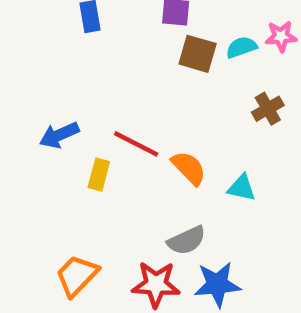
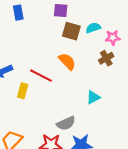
pink star: (281, 36) -> (113, 38), moved
orange semicircle: (189, 168) -> (67, 61), moved
cyan triangle: (241, 188) -> (93, 97), turned -40

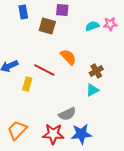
brown square: (71, 31) -> (47, 26), moved
pink star: (113, 38) -> (110, 24), moved
brown cross: (106, 58) -> (96, 71), moved

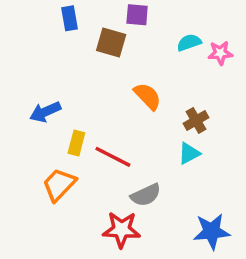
pink star: (110, 24) -> (220, 53), moved
red line: (44, 70) -> (113, 157), moved
orange trapezoid: (17, 130) -> (59, 185), moved
blue star: (81, 134) -> (212, 231), moved

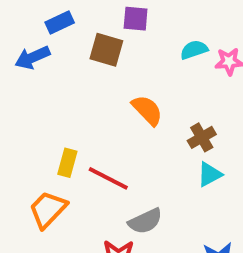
blue rectangle: (70, 18) -> (60, 22), turned 75
blue arrow: (45, 112) -> (32, 58), moved
cyan triangle: (189, 153) -> (210, 174), moved

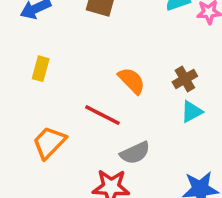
orange semicircle: (147, 110) -> (132, 81), moved
yellow rectangle: (67, 163) -> (41, 69), moved

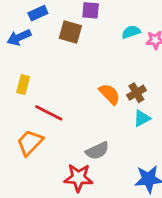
orange semicircle: (132, 81) -> (109, 94), moved
red line: (102, 115) -> (49, 113), moved

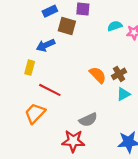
blue rectangle: (38, 13) -> (50, 11), moved
blue arrow: (19, 37) -> (46, 45), moved

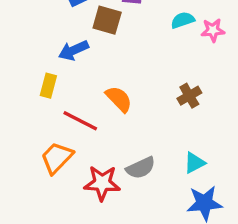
orange semicircle: (98, 75) -> (119, 99), moved
cyan triangle: (123, 94) -> (194, 163), moved
red star: (73, 141) -> (102, 183), moved

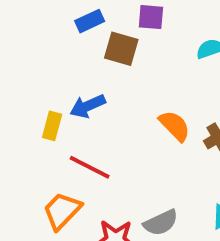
blue arrow: (74, 50) -> (88, 106), moved
orange semicircle: (119, 99) -> (175, 126), moved

